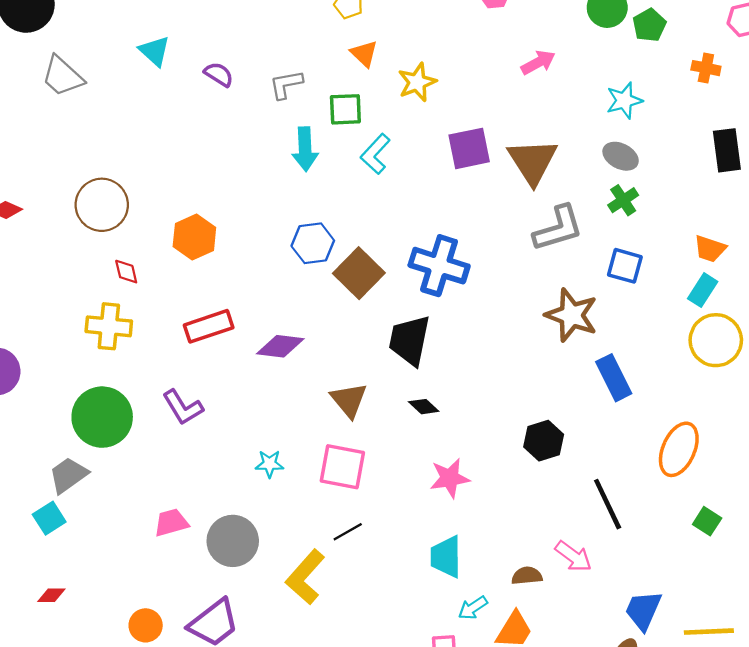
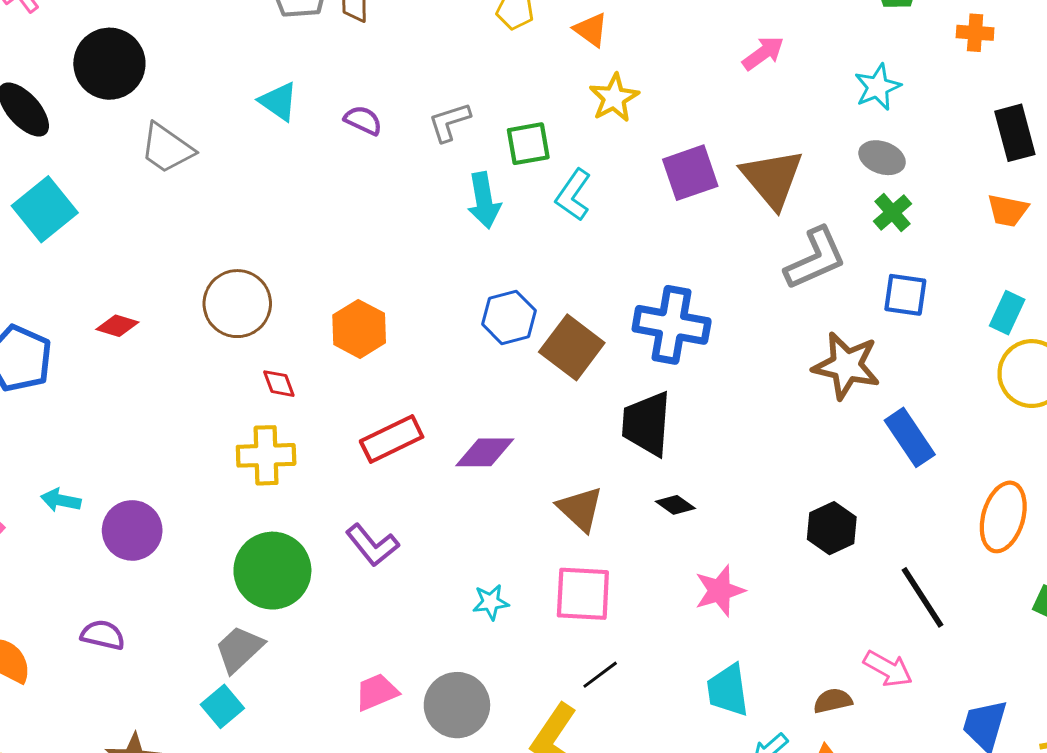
orange triangle: (364, 54) -> (591, 30), moved
orange trapezoid: (710, 249) -> (1008, 210), moved

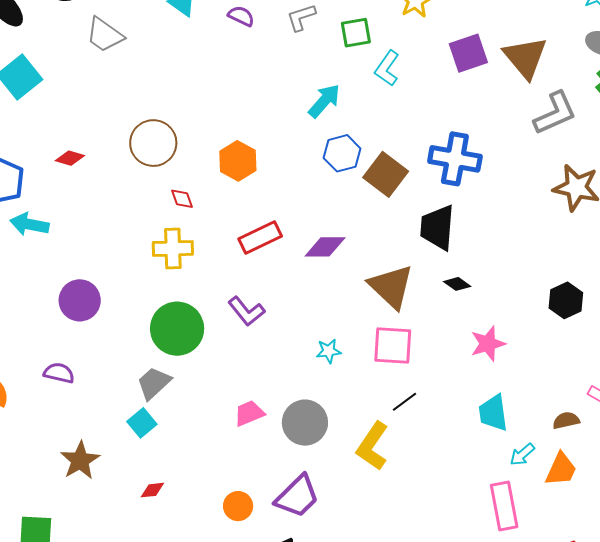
cyan arrow: (484, 200) -> (324, 101), moved, turned -129
cyan arrow: (61, 500) -> (29, 224), moved, size x1.4
brown triangle: (580, 509) -> (391, 286), size x1.4

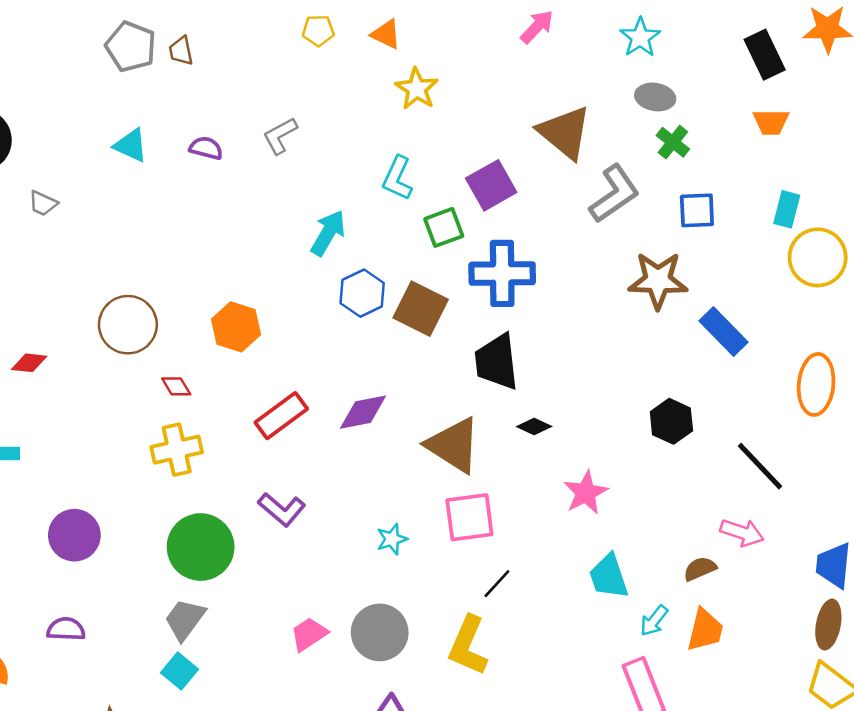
green square: (356, 33) -> (444, 227), moved
gray trapezoid: (105, 35) -> (43, 203), size x0.6
purple square: (468, 53) -> (491, 185), moved

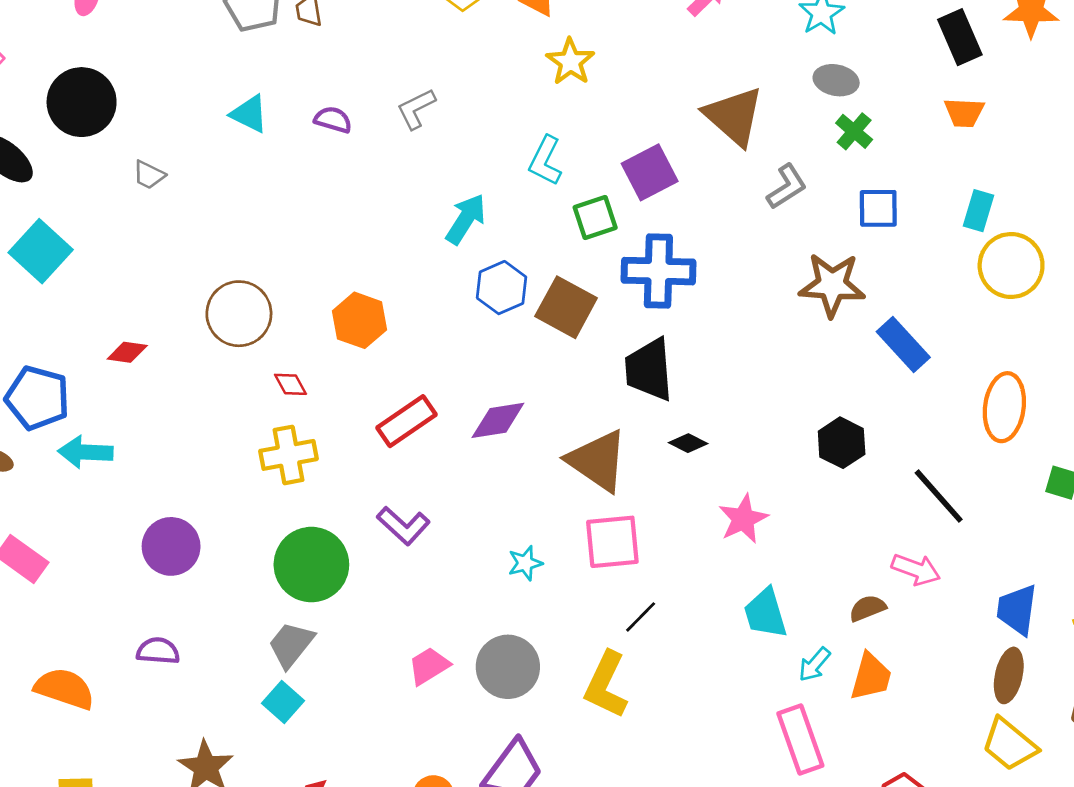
gray L-shape: (614, 194) -> (787, 187), size x0.7

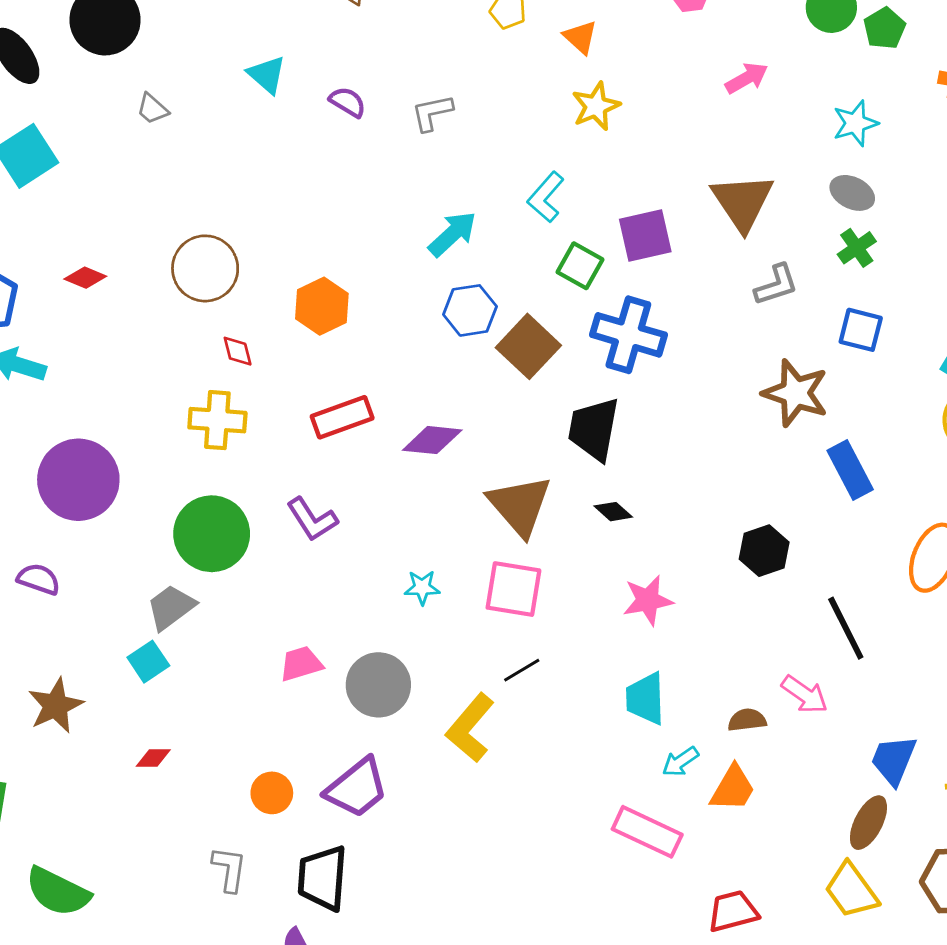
green square: (595, 217) -> (580, 266), turned 33
purple circle: (171, 546) -> (78, 480), size x1.4
pink rectangle: (800, 739) -> (647, 832), turned -60

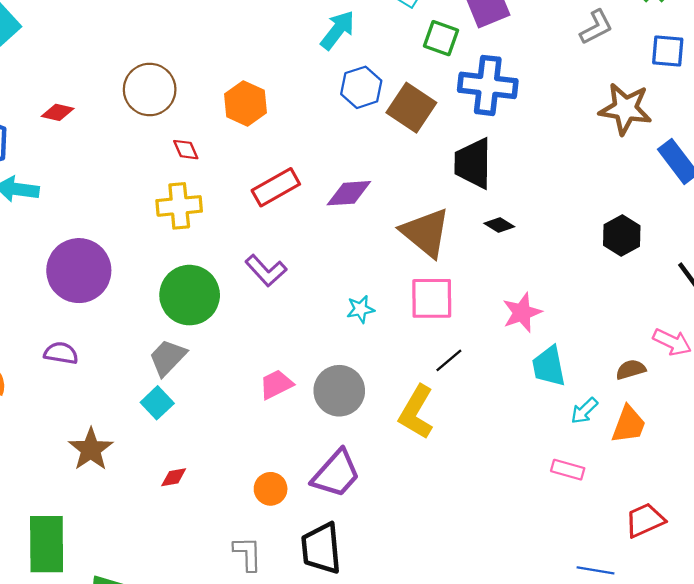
pink star: (648, 600) -> (522, 312), moved
pink rectangle: (647, 832) -> (568, 470), size x0.6

